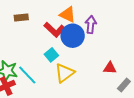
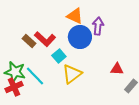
brown rectangle: (21, 18) -> (29, 41), moved, turned 48
red L-shape: (54, 30) -> (45, 39), moved

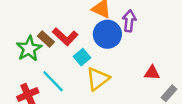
green star: (15, 72) -> (29, 49), moved, turned 30

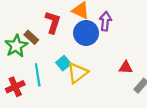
red L-shape: (65, 37) -> (53, 22), moved, turned -115
cyan square: (82, 57) -> (63, 63), moved
cyan line: (53, 81) -> (38, 75), turned 35

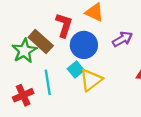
purple arrow: (105, 21) -> (122, 39), moved, turned 54
blue circle: (86, 33) -> (84, 45), moved
brown rectangle: (31, 37) -> (41, 41), size x1.5

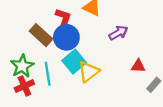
blue circle: (84, 45) -> (66, 37), moved
green star: (24, 51) -> (22, 66), moved
cyan square: (76, 69) -> (74, 62), size x1.5

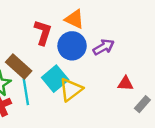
brown rectangle: (41, 35) -> (19, 66), moved
blue circle: (66, 37) -> (72, 46), moved

